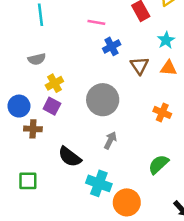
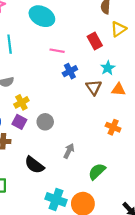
cyan star: (166, 40) -> (108, 68), moved
gray circle: (103, 100) -> (45, 122), moved, size x0.6
green semicircle: (158, 164) -> (97, 171), moved
cyan cross: (99, 183) -> (56, 199), moved

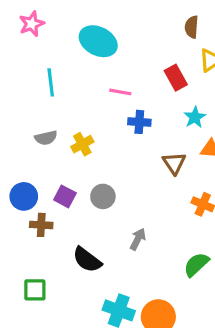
blue cross: (70, 71) -> (139, 122), turned 32
brown triangle: (94, 87) -> (174, 163), moved
yellow cross: (21, 102) -> (82, 144), moved
green semicircle: (97, 171) -> (196, 265), moved

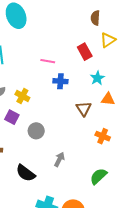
cyan ellipse: (98, 41) -> (16, 16), moved, turned 40
yellow cross: (82, 144) -> (22, 96), turned -32
purple square: (65, 196) -> (12, 117), moved

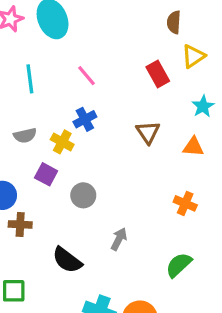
pink line: (48, 61) -> (87, 76), moved, turned 40
cyan star: (97, 78) -> (203, 106), moved
blue cross: (60, 81) -> (85, 119), moved, turned -32
brown triangle: (84, 109) -> (148, 132), moved

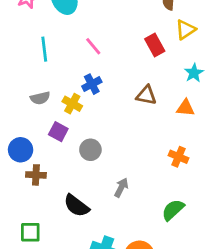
brown triangle: (148, 132) -> (146, 95), turned -45

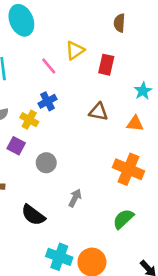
yellow triangle: (185, 30) -> (75, 50), moved
red rectangle: (155, 45) -> (106, 65), turned 42
orange cross: (178, 157) -> (129, 169), size x1.6

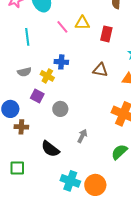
yellow triangle: (75, 50) -> (82, 23), turned 35
pink line: (49, 66) -> (62, 27), moved
blue cross: (48, 101) -> (61, 62), turned 32

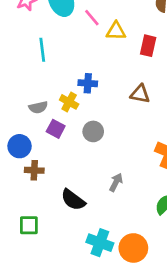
pink line: (62, 27) -> (92, 18), moved
gray semicircle: (24, 72) -> (38, 107), moved
gray circle: (60, 109) -> (93, 131), moved

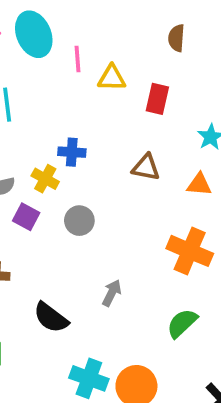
pink line: (92, 18) -> (77, 59), turned 36

